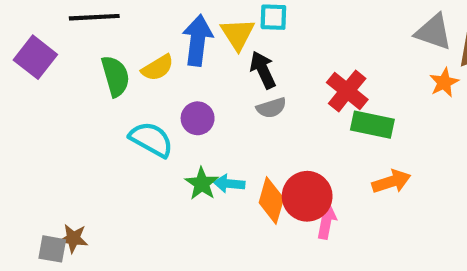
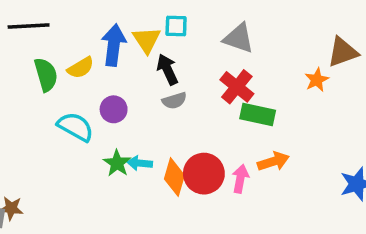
gray triangle: (434, 32) -> (239, 38), moved
pink arrow: (326, 222) -> (240, 179), moved

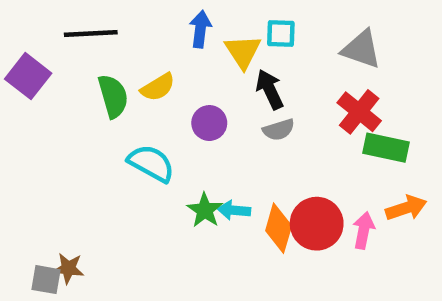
blue arrow: (114, 45) -> (200, 29), moved, size x0.7
purple circle: (114, 109) -> (209, 123), moved

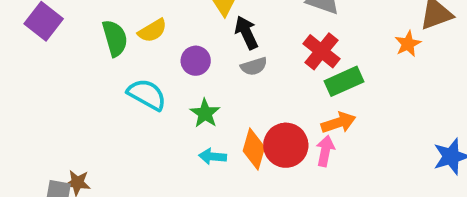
green rectangle: (386, 148) -> (344, 81), turned -36
orange arrow: (406, 208) -> (338, 123), moved
green star: (205, 210) -> (205, 113), moved
cyan arrow: (234, 210) -> (213, 156), moved

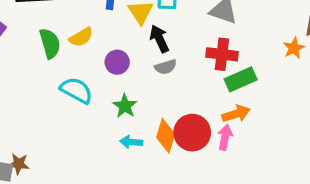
red cross: (321, 51) -> (222, 54), turned -32

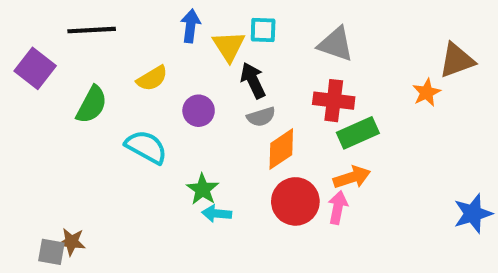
green semicircle: (50, 43) -> (92, 105), moved, turned 44
green star: (125, 106) -> (203, 189), moved
orange diamond: (166, 136) -> (281, 149), moved, turned 40

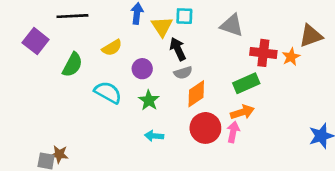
red cross: (334, 101) -> (263, 53), moved
green star: (203, 189) -> (149, 100), moved

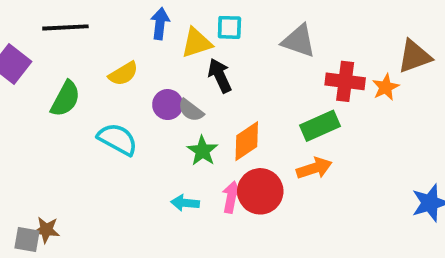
yellow triangle: (162, 27) -> (197, 43), turned 45
gray semicircle: (183, 73) -> (191, 110), moved, turned 54
green star: (149, 100) -> (202, 151), moved
pink arrow: (233, 132) -> (231, 197), moved

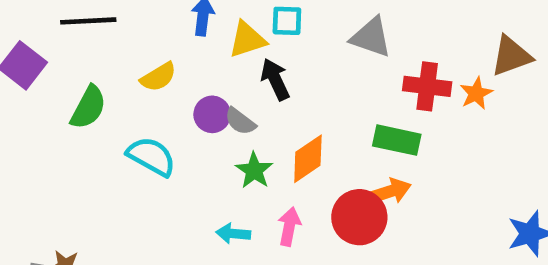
green rectangle: (320, 126) -> (397, 140), turned 36
red circle: (260, 191) -> (359, 217), moved

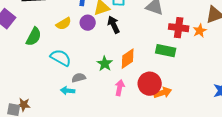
purple circle: (212, 114) -> (88, 23), moved
gray semicircle: (240, 121) -> (79, 78), moved, turned 128
orange arrow: (390, 191) -> (163, 93), moved
cyan arrow: (233, 234) -> (68, 91), moved

